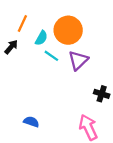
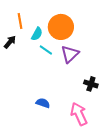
orange line: (22, 23) -> (20, 21), turned -35
blue semicircle: (31, 122) -> (43, 103), moved

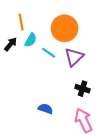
cyan semicircle: (37, 34) -> (31, 40), moved
black cross: (91, 84) -> (82, 89), moved

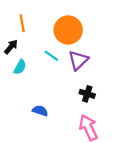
cyan semicircle: (31, 40) -> (20, 67), moved
blue semicircle: (45, 109) -> (40, 111), moved

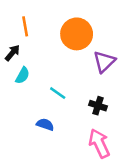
cyan line: (51, 56) -> (58, 93), moved
purple triangle: (78, 60) -> (104, 62), moved

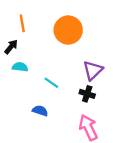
purple triangle: (104, 62) -> (93, 70), moved
cyan semicircle: (22, 75) -> (20, 67), turned -112

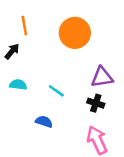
cyan semicircle: (20, 67) -> (18, 85), moved
purple triangle: (93, 70) -> (102, 77), turned 35

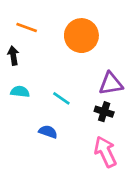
orange line: (24, 25) -> (27, 28), turned -60
black arrow: (12, 51) -> (13, 56), turned -49

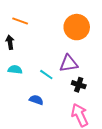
orange circle: (81, 36) -> (77, 27), moved
purple triangle: (111, 84) -> (69, 63), moved

